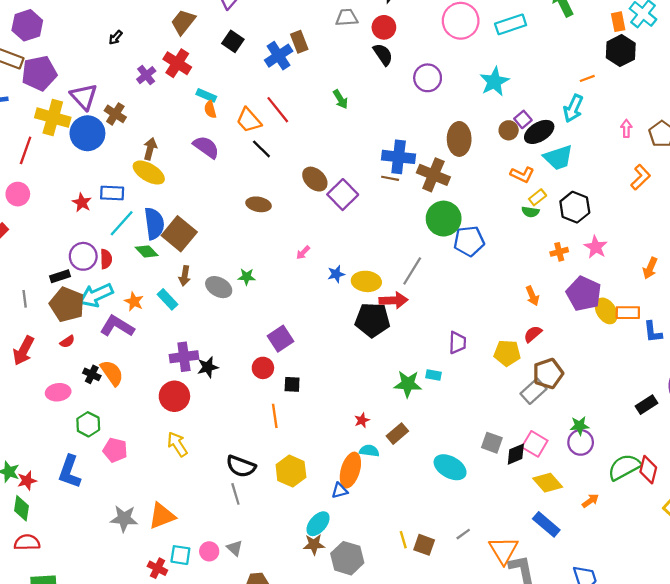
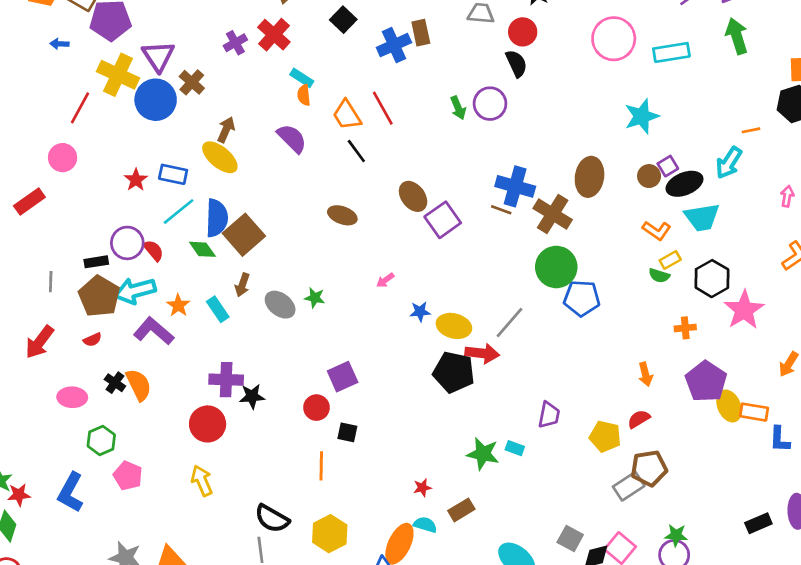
purple circle: (428, 78) -> (490, 104), moved
pink star: (596, 247) -> (744, 310), moved, size x1.4
red semicircle: (106, 259) -> (153, 250), turned -48

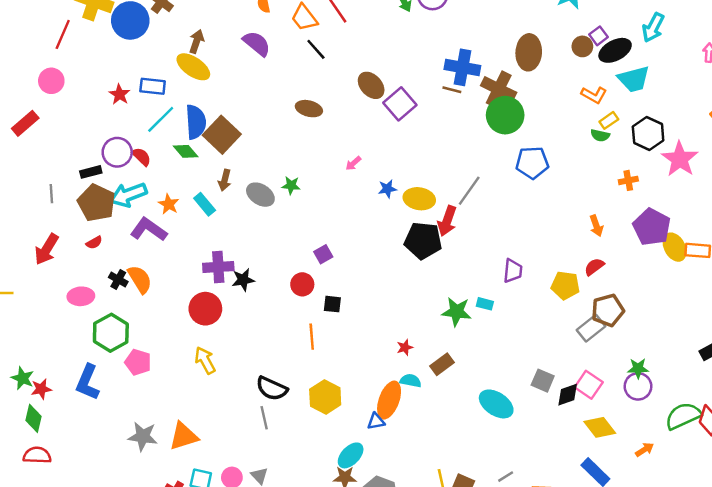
green circle: (556, 267) -> (505, 115), moved
red arrow: (482, 353) -> (447, 221), turned 108
purple square: (343, 377) -> (323, 254), size x0.7
green hexagon: (101, 440) -> (111, 333), size x1.4

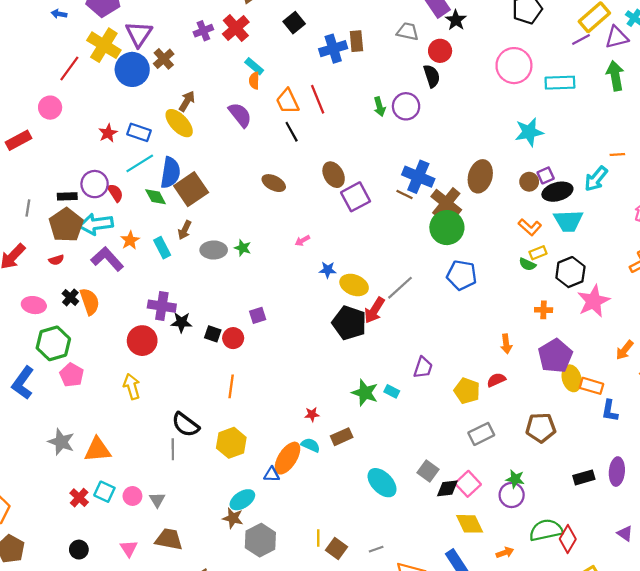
gray ellipse: (260, 195) -> (214, 250), turned -45
black square: (332, 304) -> (213, 334), moved
brown pentagon: (608, 310) -> (541, 428), moved

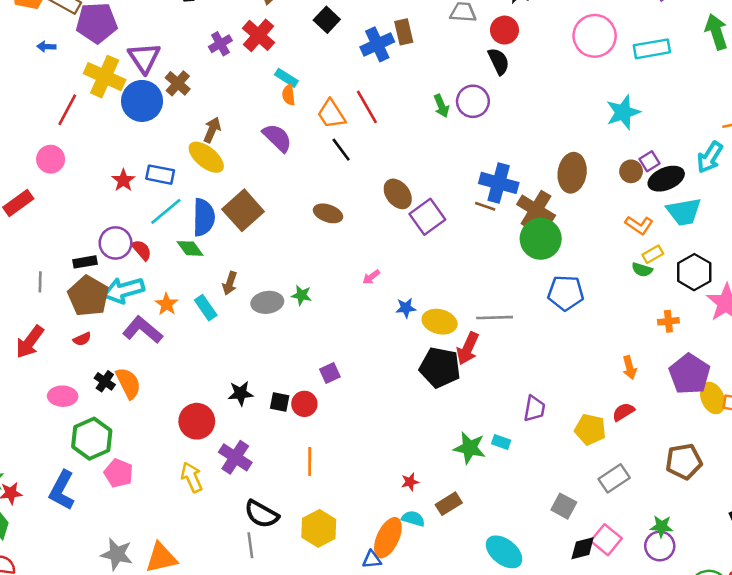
brown square: (191, 189) -> (243, 210), moved
gray line: (400, 288) -> (495, 318), turned 48
purple cross: (162, 306) -> (235, 457), moved, turned 32
gray square: (428, 471) -> (564, 506), moved

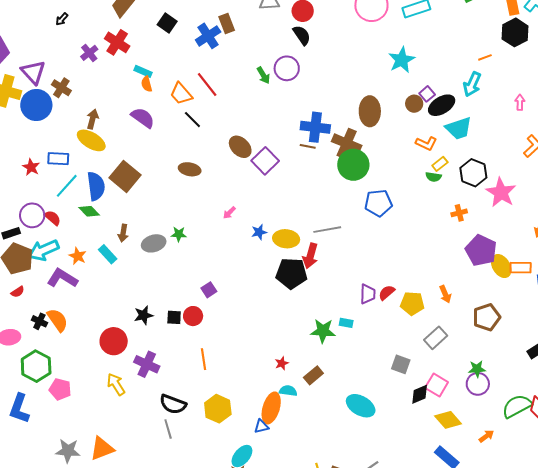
orange arrow: (630, 367) -> (445, 294), moved
red semicircle: (623, 412) -> (387, 293), moved

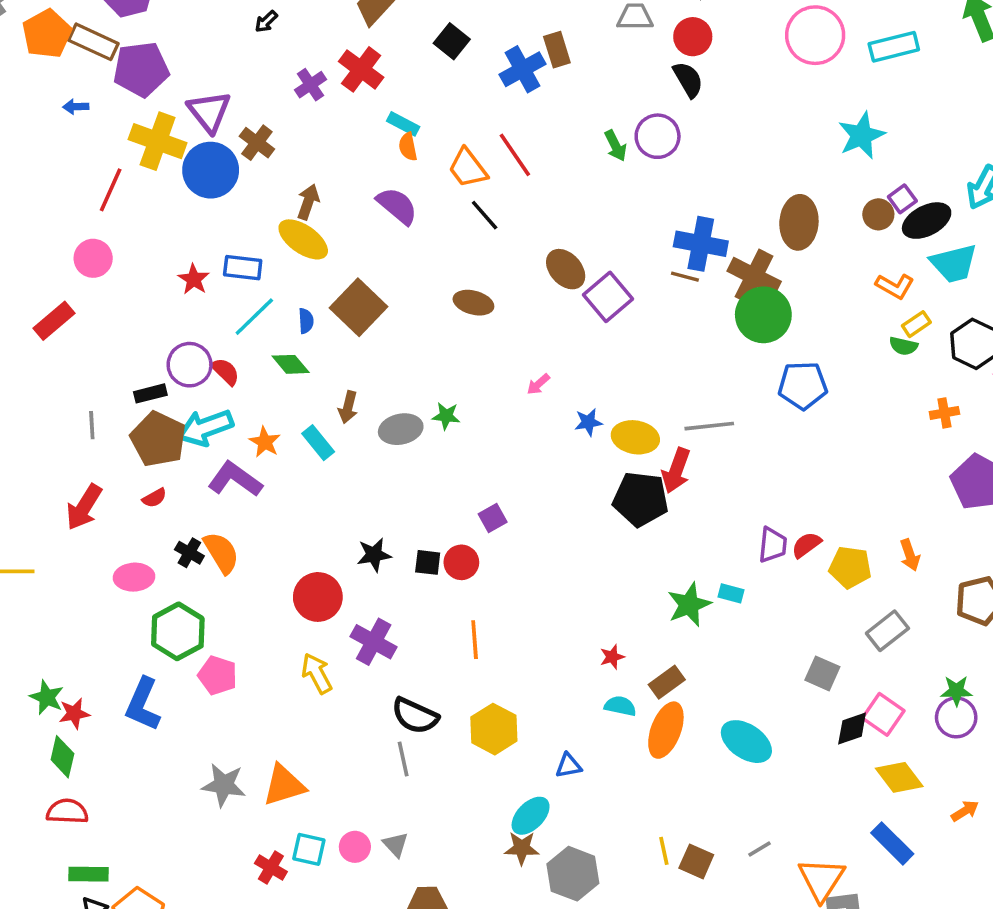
blue semicircle: (96, 186) -> (306, 321), size x0.5
green star: (323, 331) -> (689, 605), turned -30
orange ellipse: (271, 408) -> (666, 730), moved

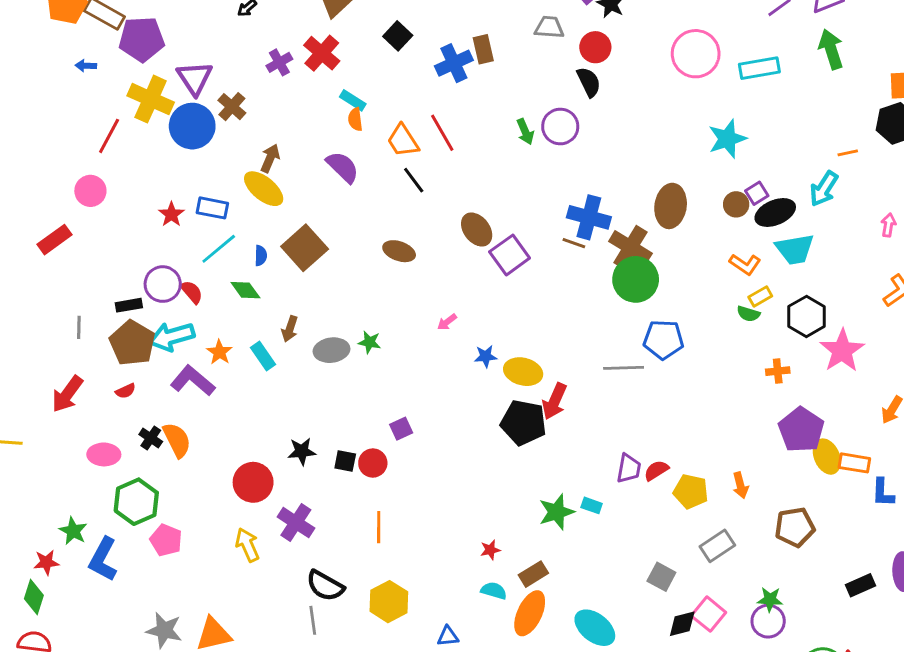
gray line: (709, 426) -> (624, 368), moved
green star: (47, 697) -> (73, 531), moved

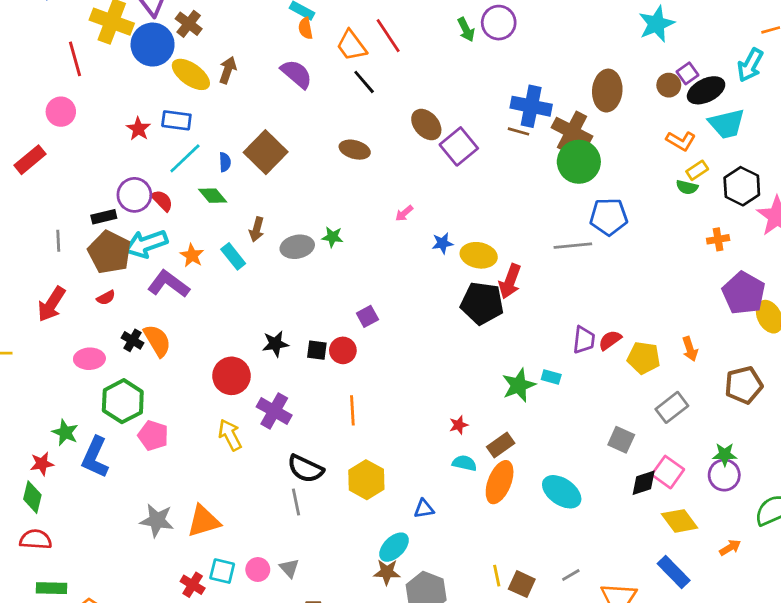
red line: (109, 136) -> (75, 59), turned -40
yellow ellipse: (264, 189) -> (191, 74), moved

